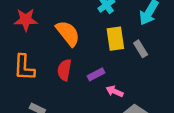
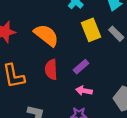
pink arrow: (115, 91) -> (84, 91), moved

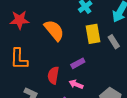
red semicircle: (51, 69) -> (53, 75), moved

